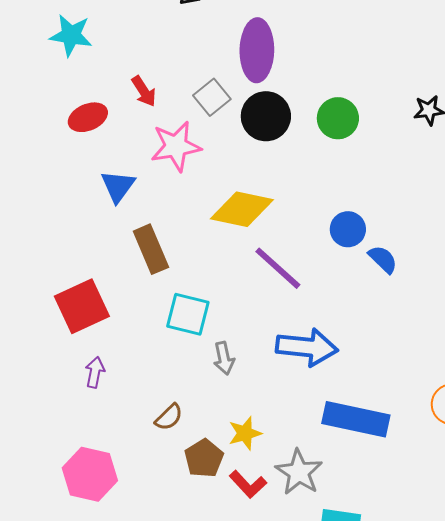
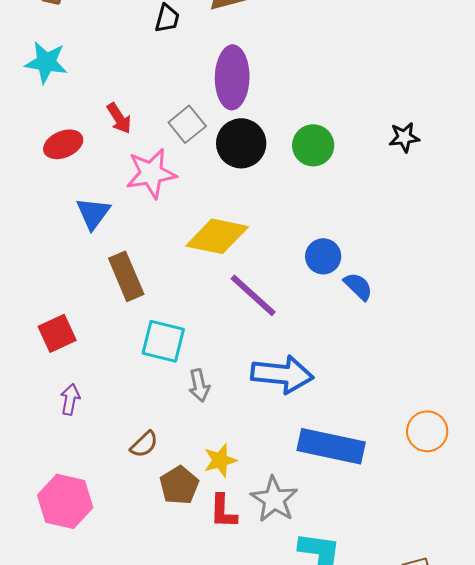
red square: (82, 306) -> (57, 333), size x0.7
red L-shape: (248, 484) -> (223, 511), turned 45

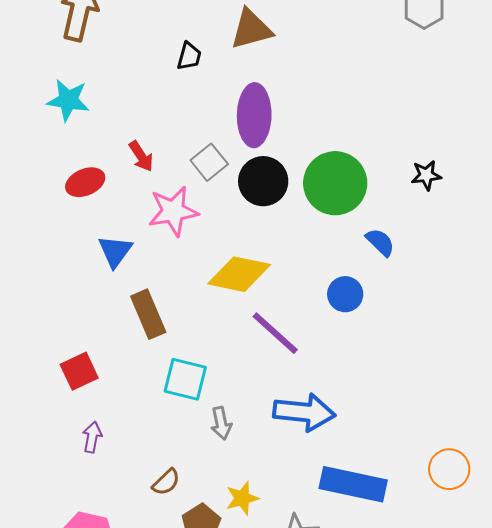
green circle: (313, 145) -> (335, 183), size x1.5
blue semicircle: (358, 286) -> (380, 242), moved

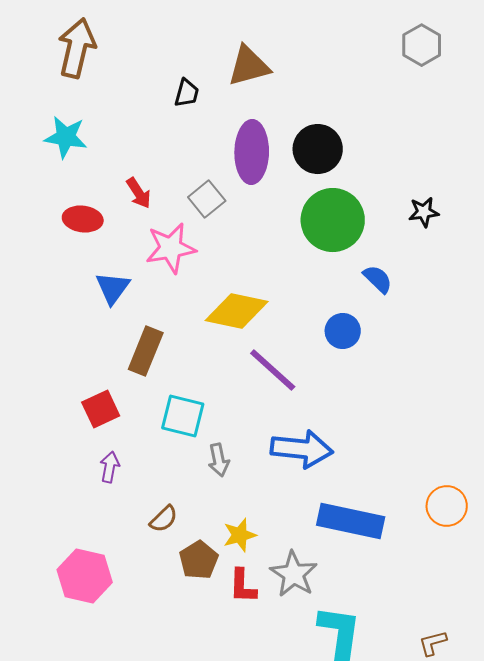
black circle: (263, 181) -> (318, 149), moved
red ellipse: (85, 182) -> (83, 219), turned 30
brown rectangle: (148, 314) -> (146, 351), turned 45
red square: (79, 371) -> (101, 409), moved
purple arrow: (92, 437) -> (110, 467), moved

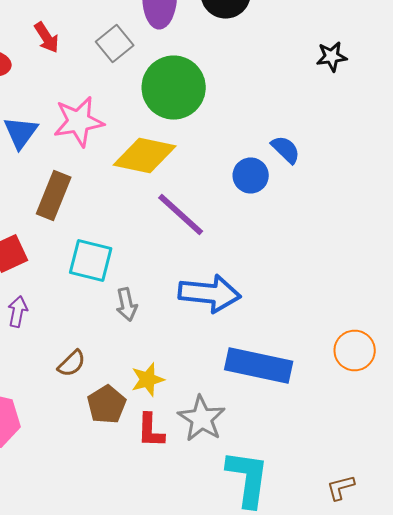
green circle: (333, 220) -> (174, 88), moved
pink star: (171, 248) -> (79, 122), moved
blue semicircle: (378, 279) -> (286, 150), moved

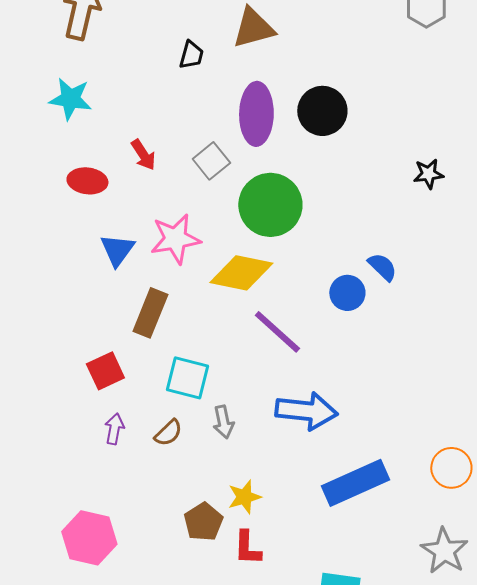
brown semicircle: (72, 364) -> (168, 433), moved
blue rectangle: (259, 366) -> (355, 483), turned -36
gray star: (202, 418) -> (444, 551), moved

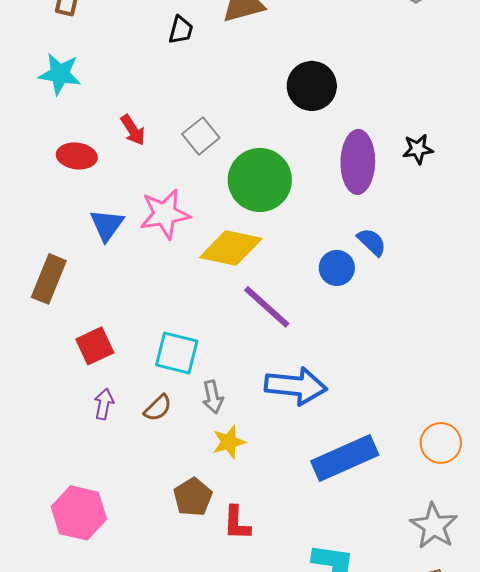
purple ellipse: (256, 114) -> (358, 162), moved
brown rectangle: (150, 313) -> (49, 279), moved
yellow star: (244, 497) -> (229, 442), moved

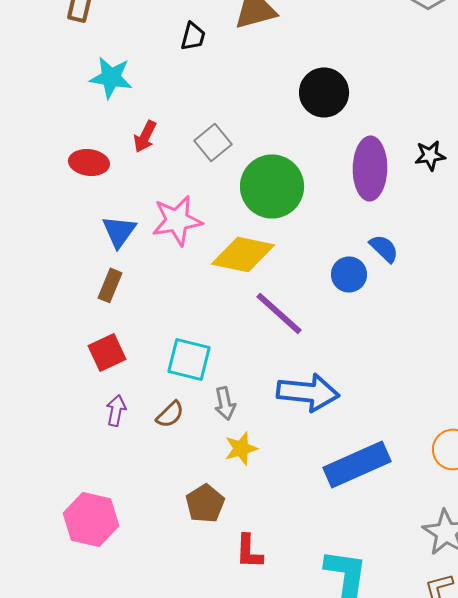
cyan star: (60, 74) -> (111, 77), moved
red arrow: (133, 130) -> (145, 136), turned 60
brown rectangle: (49, 279) -> (110, 285), moved, size x0.7
red L-shape: (237, 523) -> (249, 551), moved

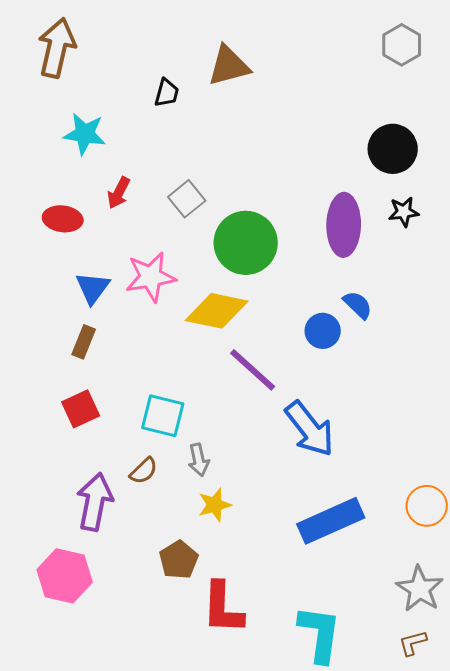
black circle: (324, 92) -> (393, 149), moved
blue arrow: (308, 392) -> (310, 429), moved, turned 46
purple arrow: (116, 410) -> (95, 502), moved, size x1.8
red L-shape: (249, 551) -> (223, 608), size x1.5

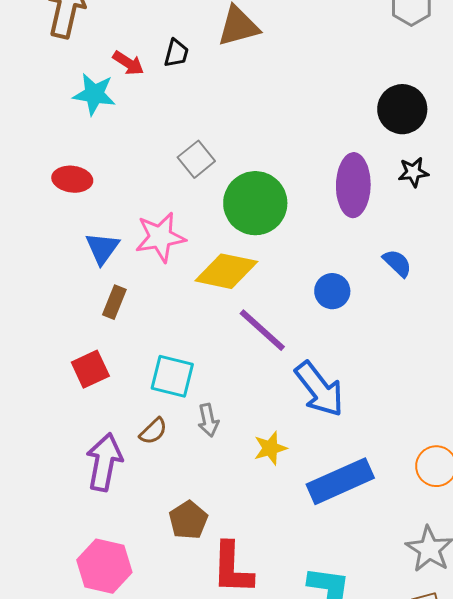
red arrow: (119, 193) -> (128, 63), moved, turned -84
blue semicircle: (358, 305) -> (397, 263), moved
brown rectangle: (84, 342) -> (114, 302), moved
yellow star: (215, 505) -> (270, 448), moved
pink hexagon: (65, 576) -> (104, 566), moved

